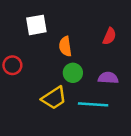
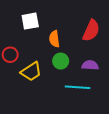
red semicircle: (109, 36) -> (91, 31), size x1.5
yellow trapezoid: (54, 98) -> (31, 72), moved

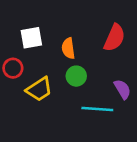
white square: (30, 21) -> (31, 38), moved
purple semicircle: (90, 65) -> (122, 89), moved, turned 56

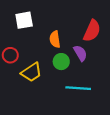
white square: (31, 38) -> (24, 20), moved
purple semicircle: (122, 89) -> (80, 53), moved

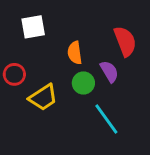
red semicircle: (92, 31) -> (125, 41), turned -45
cyan line: (78, 88) -> (106, 119), turned 50

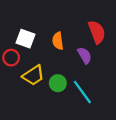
white square: (33, 27) -> (26, 39), moved, turned 30
green circle: (83, 83) -> (58, 83), moved

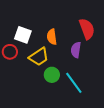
purple semicircle: (85, 55) -> (76, 50), turned -140
yellow trapezoid: (33, 75) -> (39, 57), moved

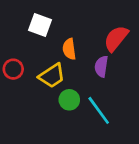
red semicircle: (87, 29) -> (116, 38), turned -120
white square: (23, 35) -> (40, 25), moved

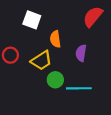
red semicircle: (116, 38) -> (93, 17), moved
cyan line: (99, 110) -> (79, 88), turned -55

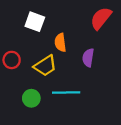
green circle: (55, 80) -> (31, 98), moved
cyan line: (79, 88) -> (66, 92), moved

